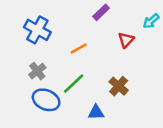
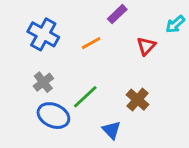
orange line: (79, 49) -> (91, 43), moved
blue triangle: (96, 112) -> (111, 130), turned 48

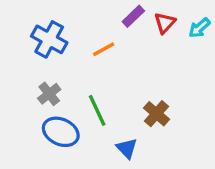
red triangle: (146, 46) -> (165, 23), moved
green line: (85, 97) -> (97, 110), turned -72

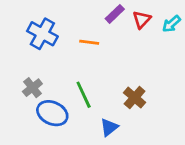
orange line: (104, 49) -> (89, 42), turned 36
gray cross: (49, 94) -> (32, 88), moved
blue triangle: (127, 148) -> (109, 127), turned 36

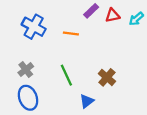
red triangle: (142, 20) -> (113, 15), turned 35
blue ellipse: (52, 113) -> (28, 98), moved, turned 45

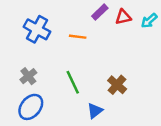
blue ellipse: (28, 98) -> (31, 107), turned 60

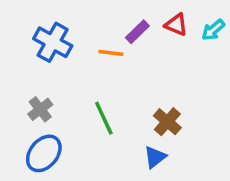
purple rectangle: (100, 12) -> (137, 32), moved
red triangle: (123, 17) -> (176, 25), turned 35
blue triangle: (95, 111) -> (155, 157), moved

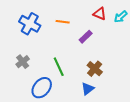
purple rectangle: (137, 32) -> (86, 37), moved
orange line: (111, 53) -> (63, 22), moved
blue ellipse: (44, 153) -> (42, 88), moved

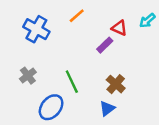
red triangle: (100, 14) -> (119, 28), moved
orange line: (63, 22) -> (77, 16), moved, turned -48

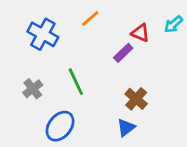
green line: (72, 82) -> (76, 82), moved

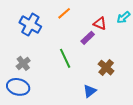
green line: (76, 82) -> (65, 58), moved
brown cross: (136, 99) -> (106, 68), moved
blue ellipse: (60, 126) -> (18, 87), moved, turned 65

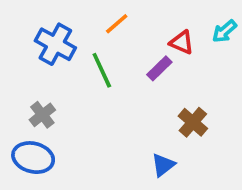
green line: (65, 58) -> (102, 70), moved

